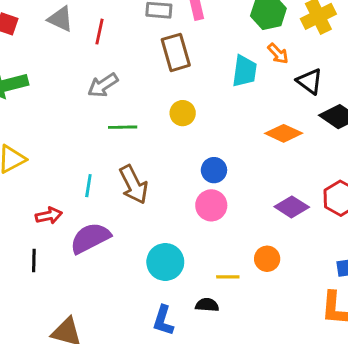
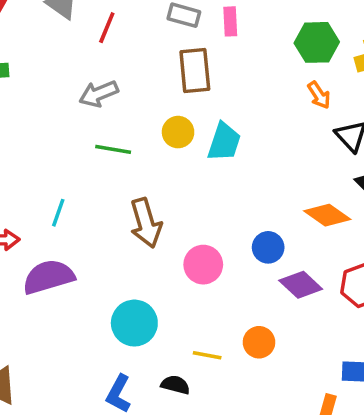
cyan trapezoid: (245, 71) -> (224, 142), moved
yellow circle: (183, 113) -> (178, 132), moved
orange diamond: (284, 133) -> (327, 215), moved
blue circle: (214, 170) -> (268, 247), moved
brown arrow: (134, 185) -> (146, 223), moved

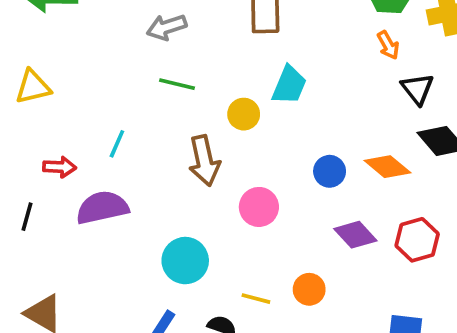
yellow circle: (178, 132) -> (244, 114), moved
blue circle: (268, 247) -> (330, 171), moved

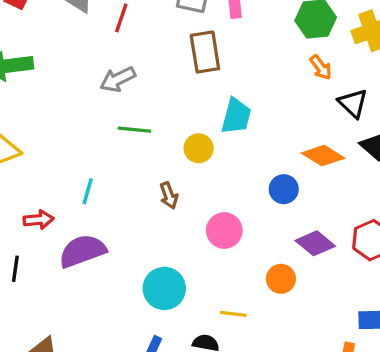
brown arrow: (204, 161) -> (169, 196), size x0.6
orange diamond: (387, 167) -> (323, 156), moved
orange circle: (309, 289) -> (281, 279), moved

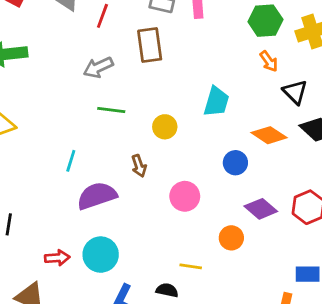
brown rectangle: (205, 52) -> (150, 45), moved
cyan trapezoid: (236, 116) -> (216, 102), moved
red arrow: (39, 220) -> (57, 258), moved
purple semicircle: (82, 251) -> (97, 196), moved
cyan circle: (164, 288) -> (101, 255), moved

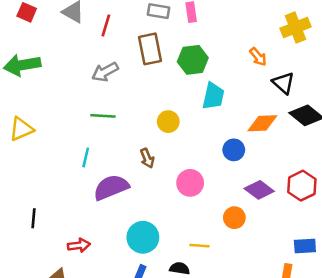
green hexagon: (265, 21) -> (193, 60), moved
green line: (111, 110) -> (103, 116), moved
orange diamond: (269, 135) -> (262, 123), turned -32
cyan circle: (101, 255) -> (143, 237), moved

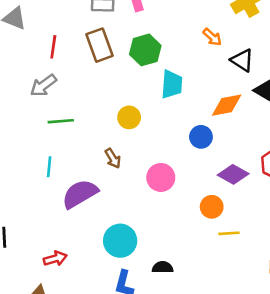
red line: (106, 25) -> (53, 47), moved
gray arrow: (105, 72) -> (43, 85), moved
yellow line: (199, 246) -> (229, 233), moved

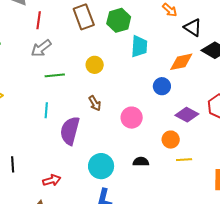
red line: (53, 47) -> (39, 20), moved
yellow circle: (129, 117) -> (95, 65), moved
purple semicircle: (80, 194) -> (70, 131), turned -44
black semicircle: (163, 267) -> (141, 162), moved

